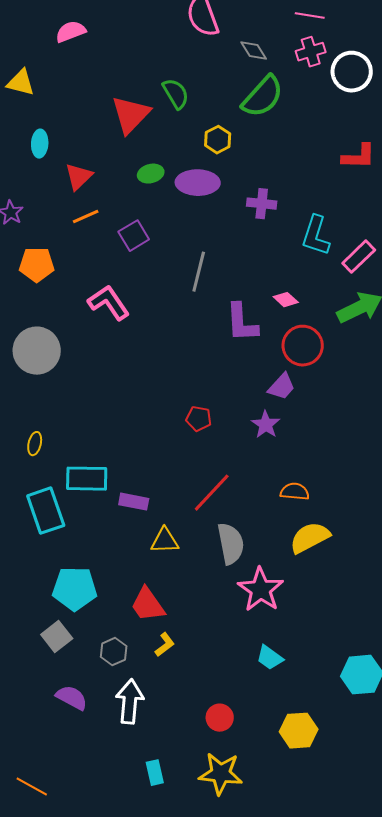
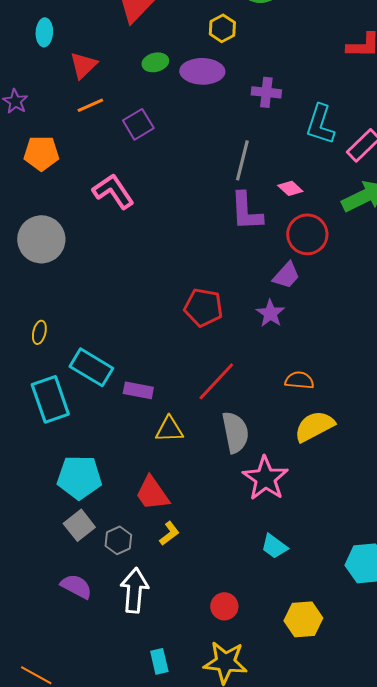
gray line: (199, 272) -> (242, 160), moved
red pentagon: (199, 419) -> (203, 307), size x1.5
cyan rectangle: (87, 479) -> (91, 367), turned 30
gray square: (57, 637) -> (79, 525), moved

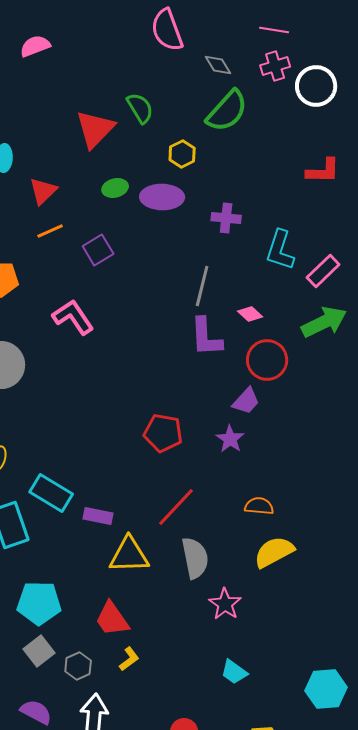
yellow triangle: (169, 429) -> (129, 555), size x1.4
pink star: (265, 478) -> (225, 604), size x0.7

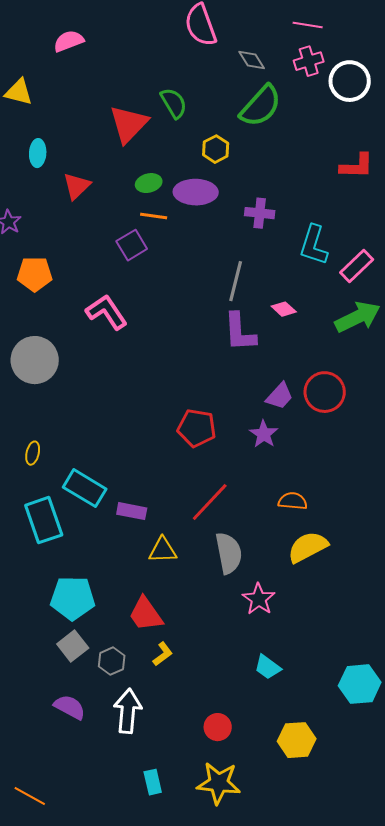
orange line: (50, 231) -> (154, 216), moved, turned 32
red circle: (267, 360) -> (325, 392), moved
yellow triangle: (129, 555) -> (163, 550), size x0.7

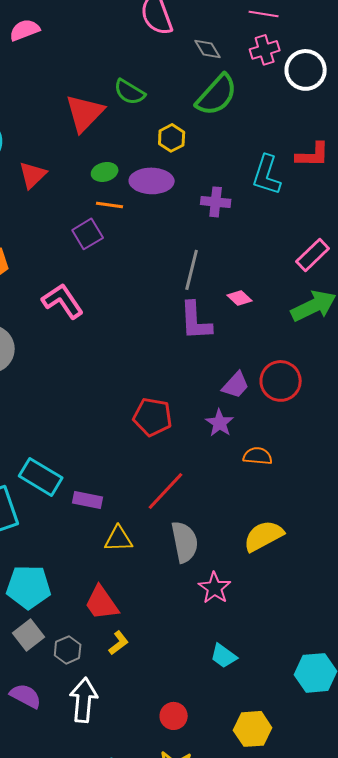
green semicircle: (174, 103) -> (130, 92), turned 152
cyan L-shape: (314, 245) -> (267, 175), moved
orange semicircle: (293, 501) -> (258, 456), moved

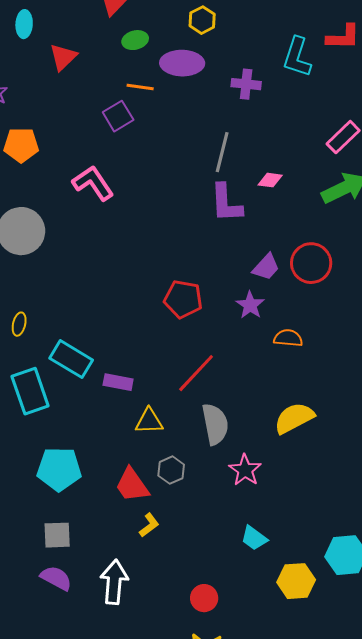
green ellipse: (105, 172) -> (135, 40), moved
pink diamond: (240, 298) -> (270, 180), turned -35
gray square: (29, 635) -> (57, 535), moved, turned 36
gray hexagon: (68, 650) -> (171, 470), moved
yellow hexagon: (253, 729) -> (296, 581), moved

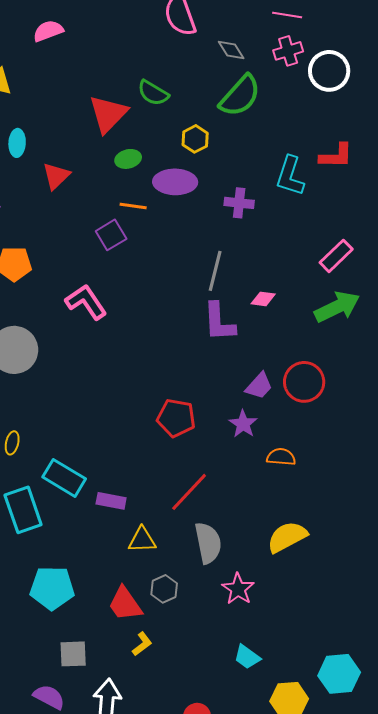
gray square: (57, 535) -> (73, 654), moved

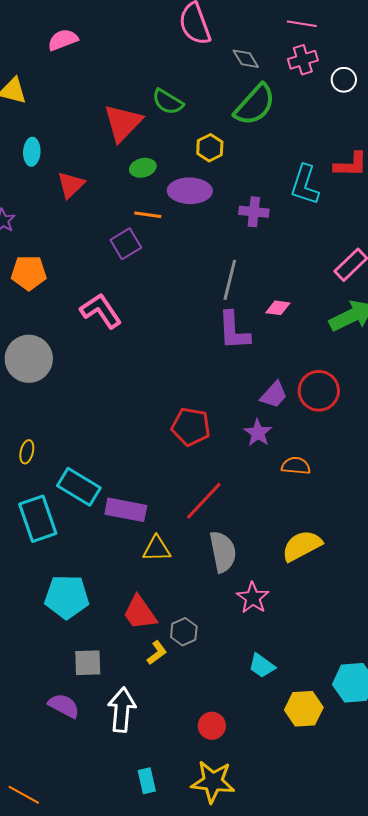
white circle: (329, 71) -> (344, 80), size x0.6
purple rectangle: (111, 501) -> (126, 510), size x1.4
gray hexagon: (164, 589) -> (184, 632), moved

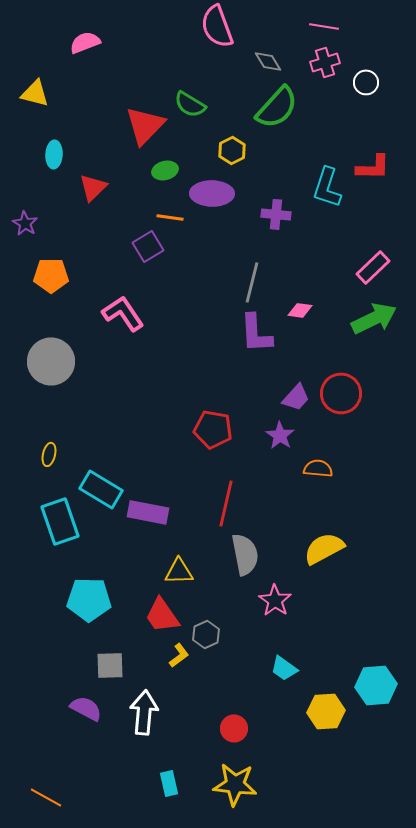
red line: (204, 501) -> (226, 503), turned -30
yellow triangle: (157, 549) -> (179, 571), moved

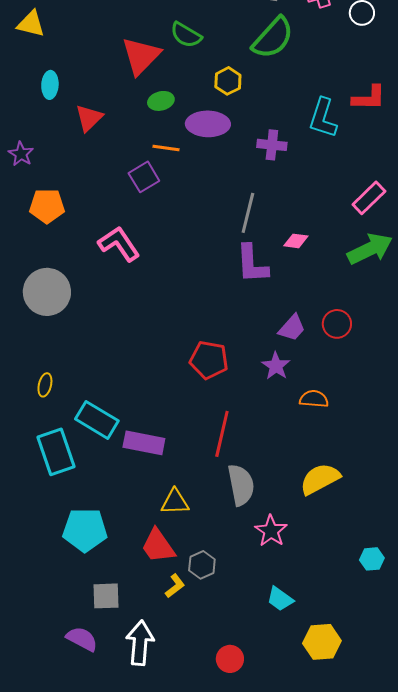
red circle: (341, 393) -> (337, 324), size x0.7
cyan hexagon: (376, 685) -> (372, 559), moved, size x0.6

